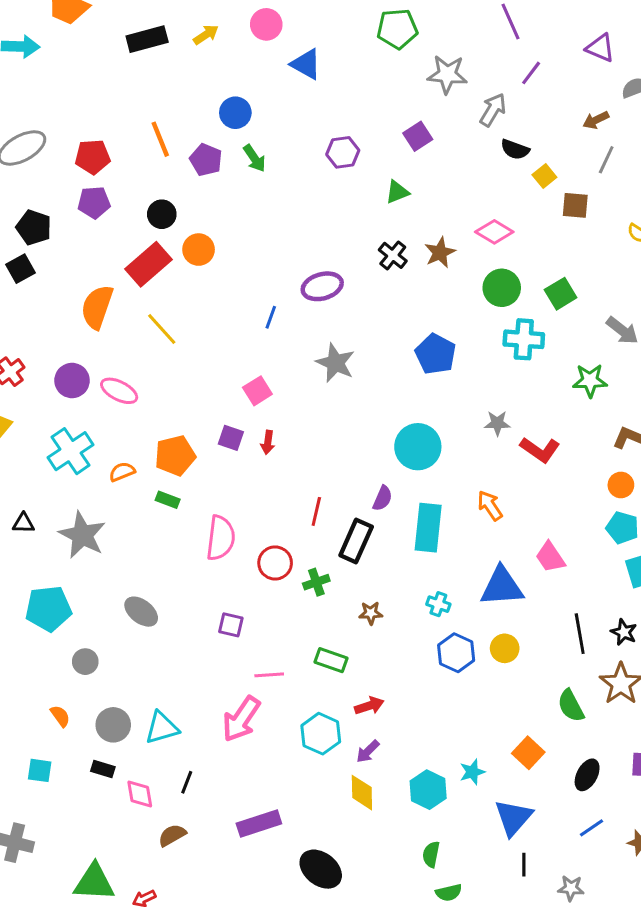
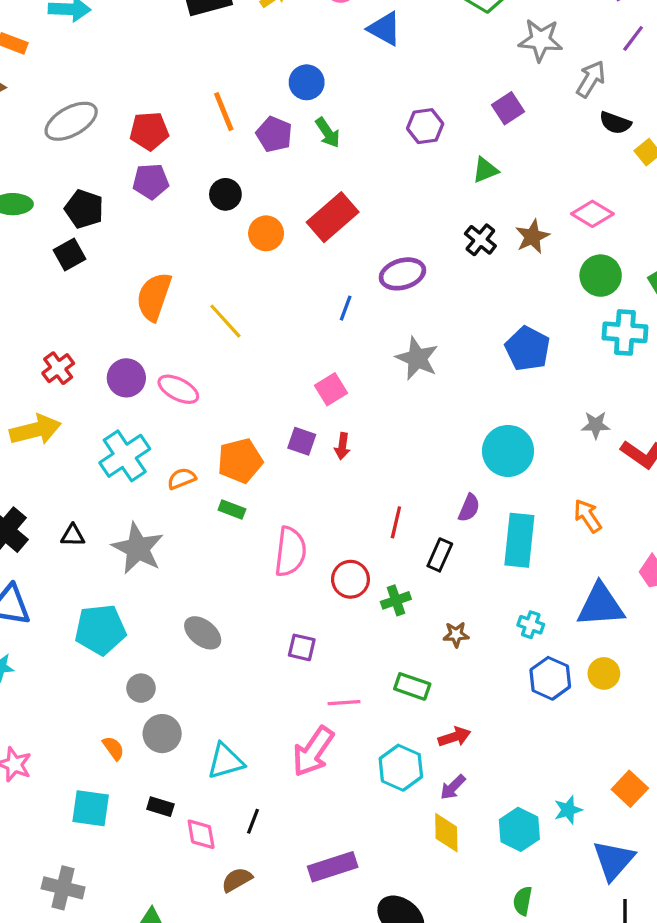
red rectangle: (149, 264) -> (333, 217), moved
black rectangle: (356, 541) -> (440, 555), size x0.7
gray circle: (113, 725) -> (162, 734), moved
cyan square: (40, 770) -> (91, 808), size x1.4

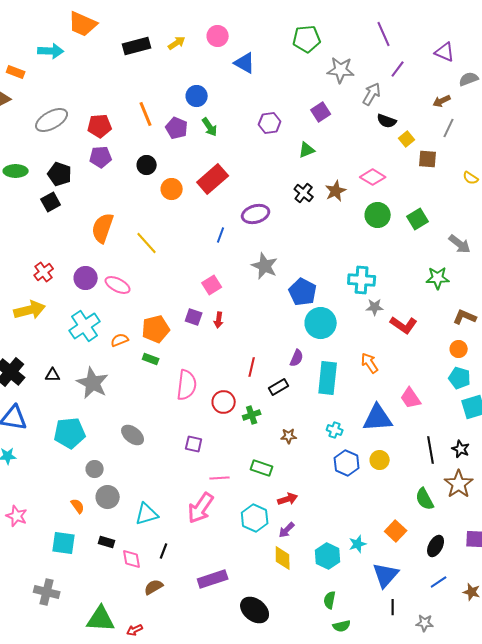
cyan cross: (625, 332) -> (362, 280), moved
blue pentagon: (528, 349) -> (303, 292), moved
black rectangle: (440, 555) -> (279, 387), turned 36

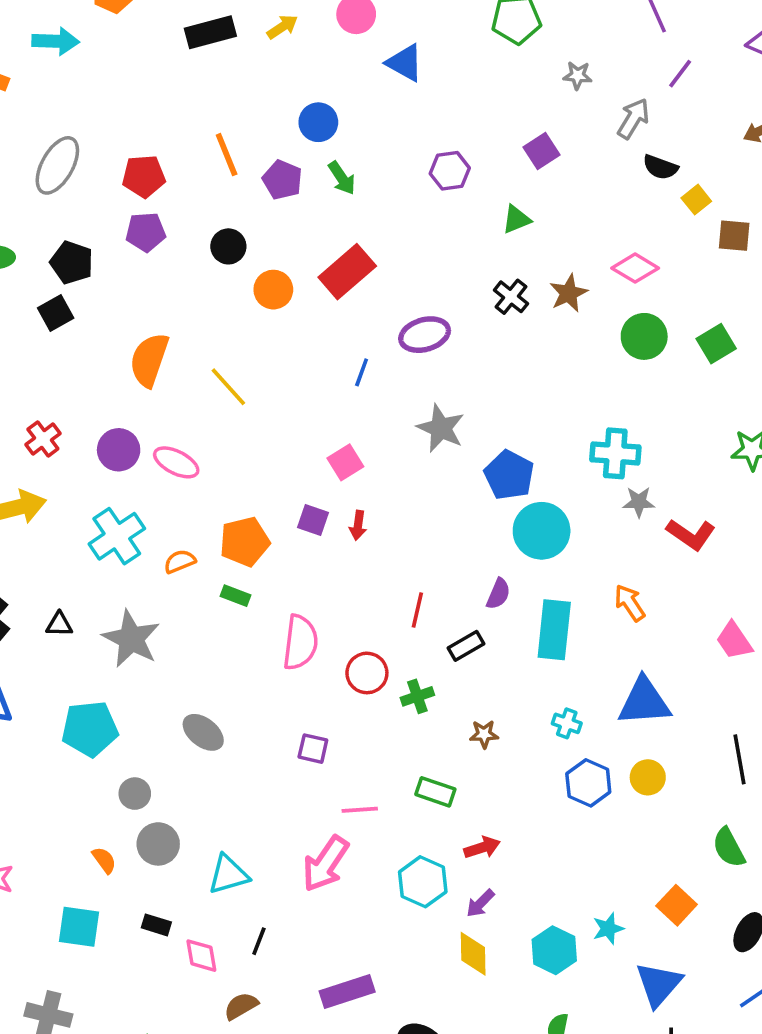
gray star: (341, 70) -> (578, 75), size x0.6
gray ellipse: (52, 120) -> (57, 165), turned -32
pink trapezoid: (411, 398) -> (734, 641), moved

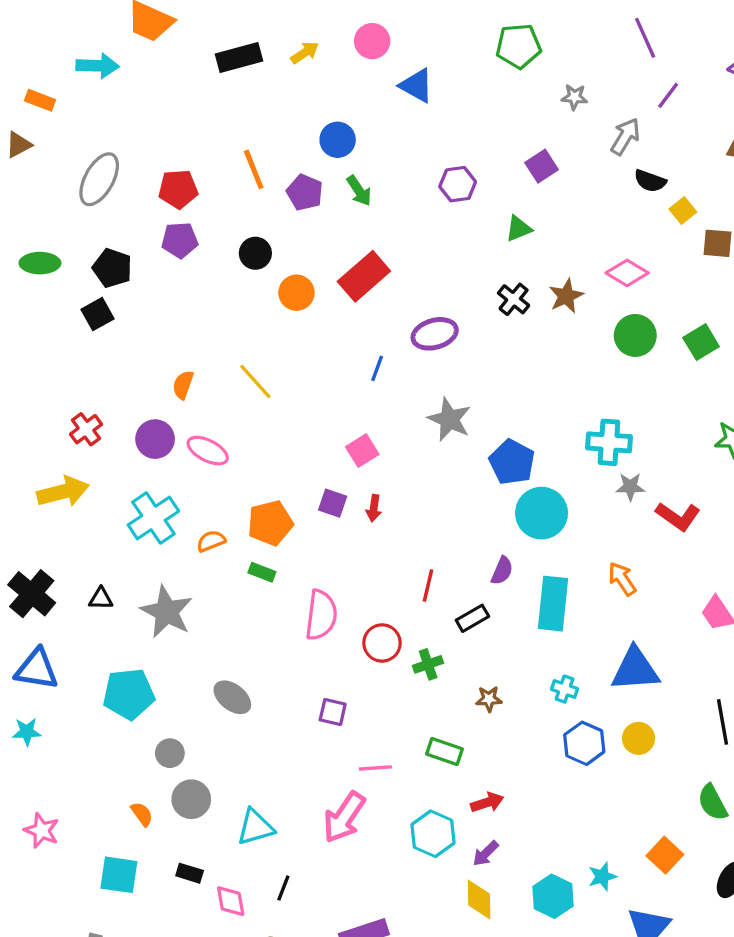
orange semicircle: (149, 360) -> (183, 385), moved, size x0.6

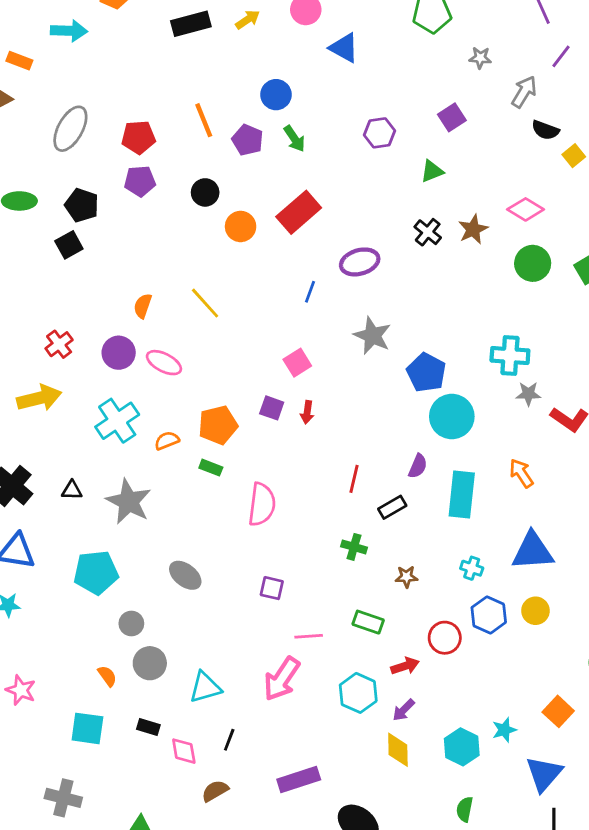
red circle: (382, 643) -> (445, 638), moved
green cross: (428, 664) -> (354, 547), turned 35

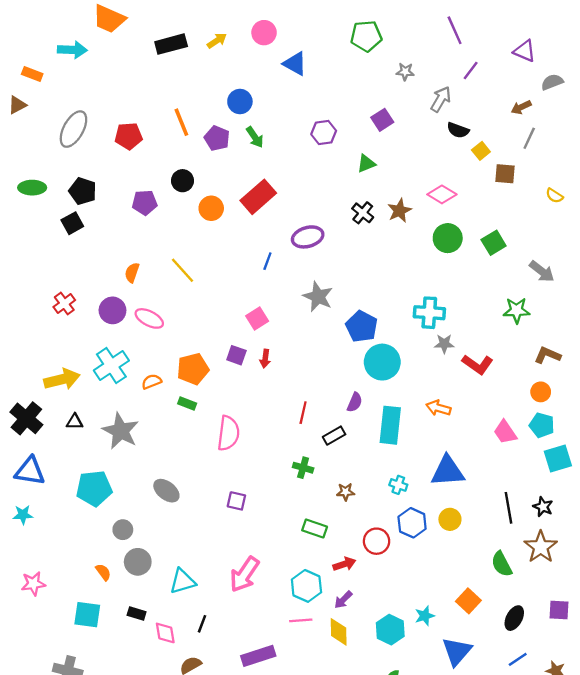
purple pentagon: (140, 181) -> (145, 203), moved
yellow arrow: (39, 398) -> (62, 379), moved
orange arrow: (521, 473) -> (438, 408), turned -40
pink line: (309, 636) -> (301, 620), moved
pink star: (21, 690) -> (33, 584), turned -30

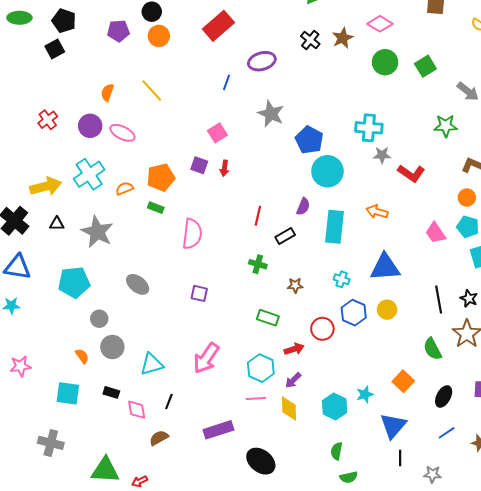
orange circle: (211, 208) -> (159, 36), moved

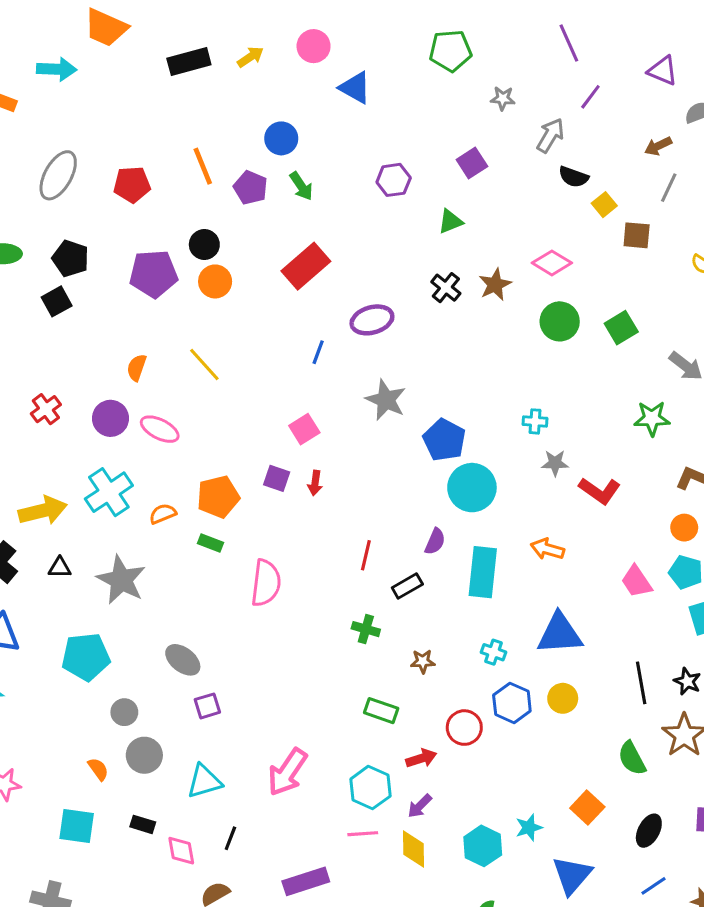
purple pentagon: (118, 31) -> (154, 274), size x1.4
cyan cross: (369, 128) -> (535, 421), size x0.6
purple square: (199, 293) -> (207, 706), moved, turned -30

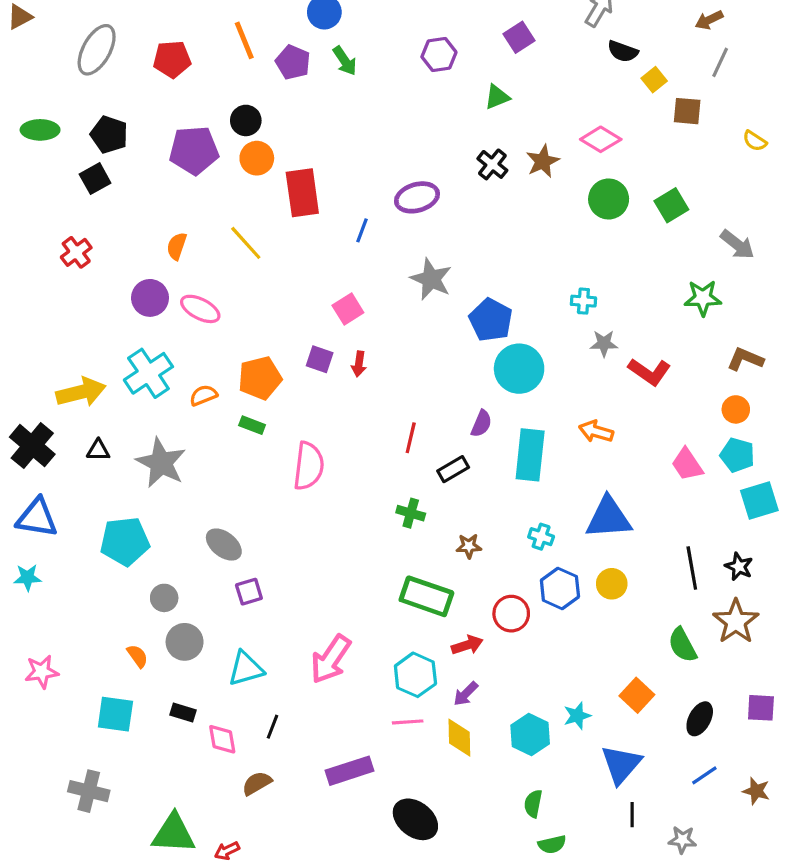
red rectangle: (306, 266) -> (302, 193), moved, turned -57
red cross: (46, 409) -> (76, 252), moved
green rectangle: (381, 711) -> (426, 596), size x1.5

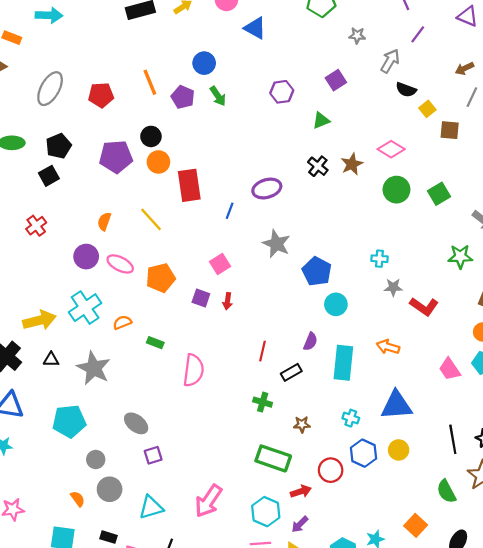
black pentagon: (109, 135) -> (59, 146), turned 30
cyan circle: (519, 369) -> (336, 304), size x0.7
orange pentagon: (260, 378) -> (161, 278), moved

